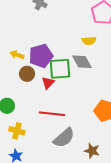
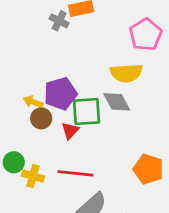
yellow semicircle: (89, 41) -> (126, 73), size x1.6
yellow arrow: (17, 55) -> (33, 102), moved
yellow cross: (17, 131) -> (33, 176), moved

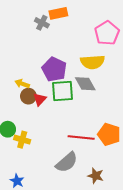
purple pentagon: (60, 94) -> (54, 69), moved, turned -30
red triangle: (70, 131) -> (40, 99), moved
red line: (76, 173) -> (81, 138), moved

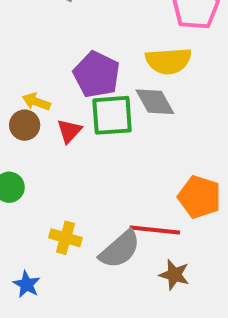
brown circle: (28, 96) -> (25, 125), moved
red line: (81, 138) -> (155, 230), moved
yellow cross: (22, 140) -> (65, 238), moved

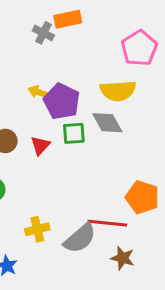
yellow arrow: (36, 102) -> (39, 92), moved
green square: (112, 115) -> (74, 133), size x0.7
yellow cross: (65, 238) -> (37, 229), turned -30

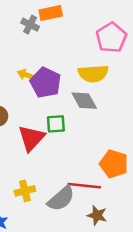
green square: (74, 133) -> (56, 124), moved
red triangle: (40, 146) -> (31, 138), moved, size x1.6

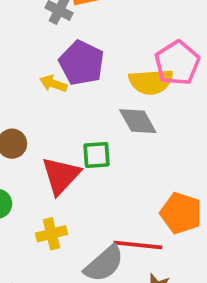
pink pentagon: (111, 38) -> (177, 63), moved
purple pentagon: (46, 83) -> (82, 63), moved
yellow cross: (25, 191) -> (51, 234), moved

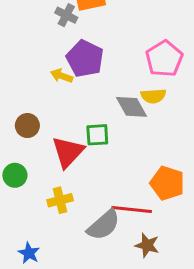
yellow semicircle: (151, 82) -> (153, 96), moved, size x0.7

